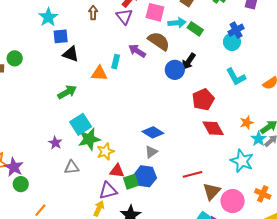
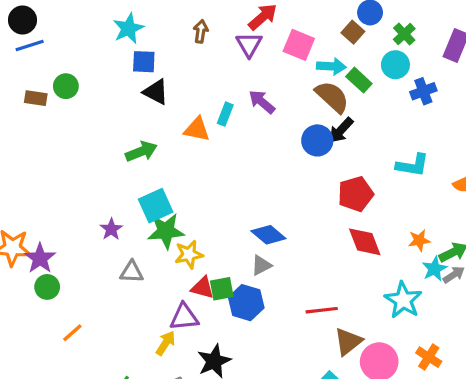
brown semicircle: (159, 41) -> (332, 97), moved
cyan circle: (232, 42) -> (395, 65), moved
cyan L-shape: (236, 77) -> (412, 165), turned -60
green square: (131, 182) -> (222, 289), moved

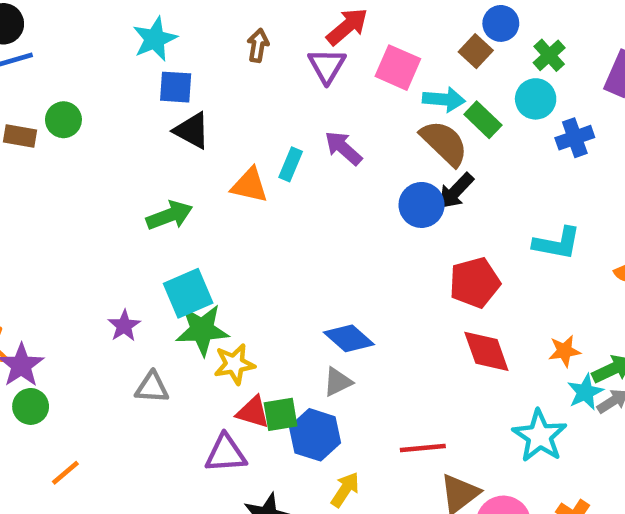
yellow arrow: (166, 343) -> (345, 490), moved

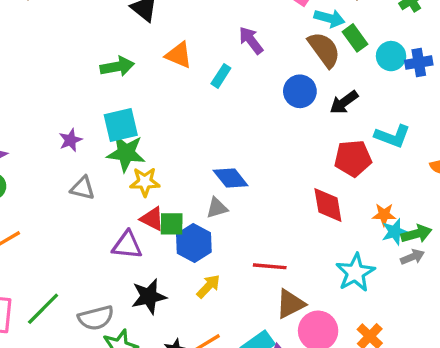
cyan circle: (536, 99) -> (391, 56), moved
cyan rectangle: (291, 164) -> (221, 76), moved
black arrow: (456, 191) -> (344, 102), moved
red pentagon: (475, 283) -> (353, 158), moved
cyan star: (585, 392) -> (395, 232), moved

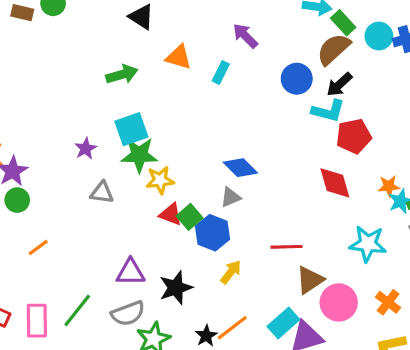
brown semicircle: (324, 50) -> (334, 49), moved, turned -90
cyan L-shape: (392, 136) -> (328, 111), moved
green square: (172, 224) -> (190, 217), turned -35
purple triangle: (127, 245) -> (131, 272), moved
cyan star: (355, 273) -> (368, 244), turned -30

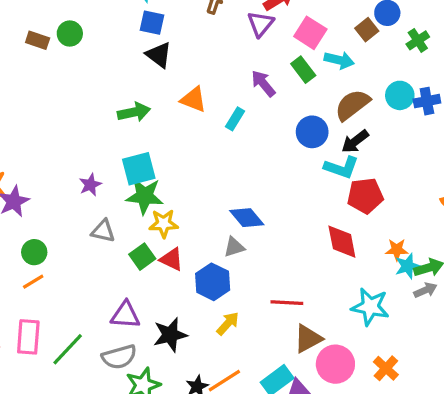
green rectangle: (343, 23) -> (303, 70), moved
green circle: (17, 200) -> (34, 252), moved
green square: (190, 217) -> (142, 257), moved
pink rectangle: (37, 321) -> (28, 337), moved

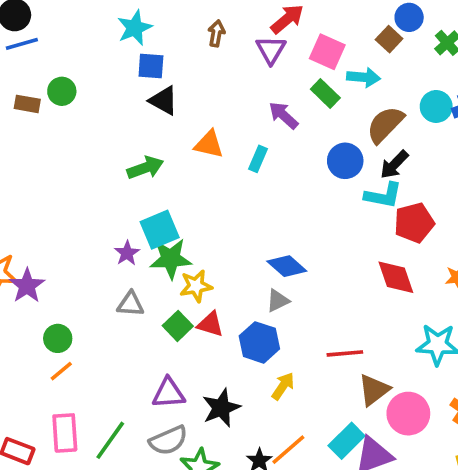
purple star: (90, 185) -> (127, 253), moved

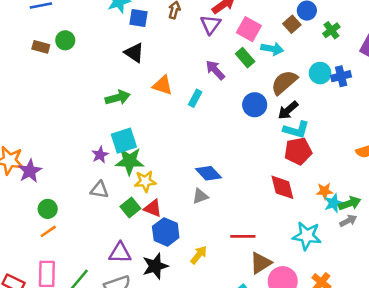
blue square: (151, 66) -> (139, 18), moved
cyan L-shape: (383, 195) -> (296, 130), moved
blue hexagon: (259, 342) -> (166, 232), moved

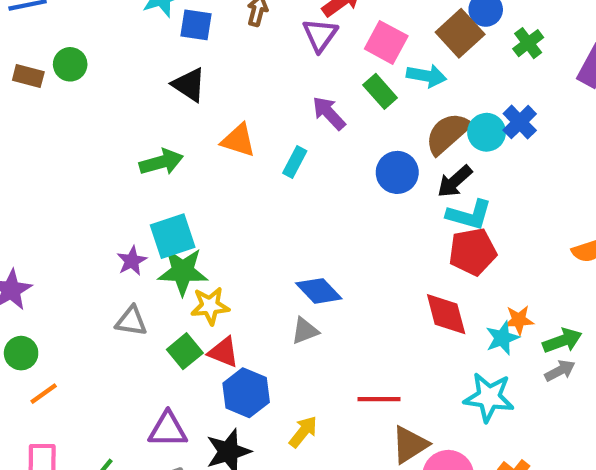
brown square: (292, 24) -> (460, 33), size x1.5
cyan circle: (320, 73) -> (487, 132), moved
blue cross: (341, 76) -> (520, 122), moved, turned -30
cyan star: (333, 203) -> (502, 338), moved
green circle: (48, 209) -> (21, 353), moved

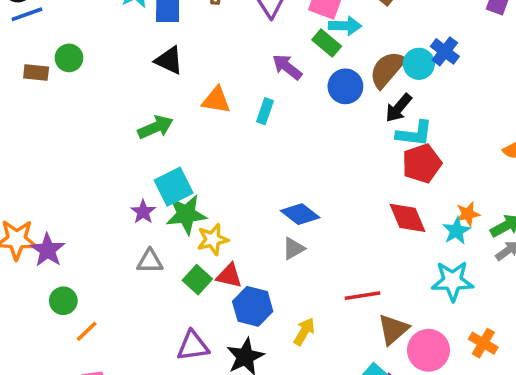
cyan arrow: (427, 76) -> (345, 26), moved
blue circle: (397, 172) -> (345, 86), moved

